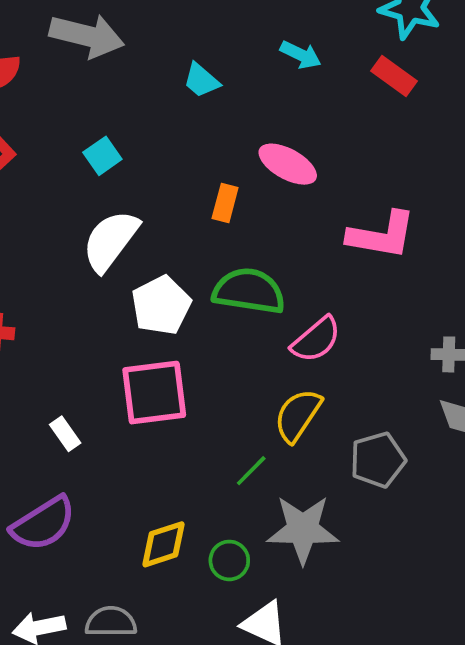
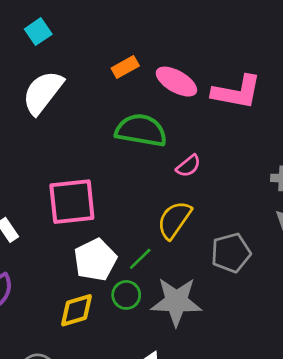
pink ellipse: (288, 164) -> (176, 82), moved
orange rectangle: (225, 203) -> (125, 67), turned 45
white pentagon: (161, 305) -> (95, 260), moved
pink semicircle: (316, 340) -> (188, 166), size x0.7
green circle: (229, 560) -> (126, 295), moved

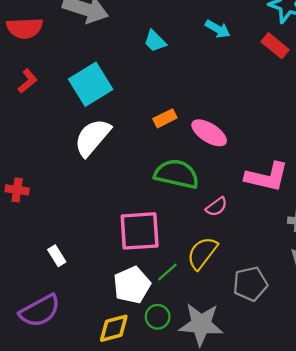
cyan square: (38, 32) -> (91, 84), size x1.8
pink L-shape: (237, 92) -> (267, 177), moved
pink square: (72, 202) -> (140, 231), moved
green line: (140, 259) -> (167, 272), moved

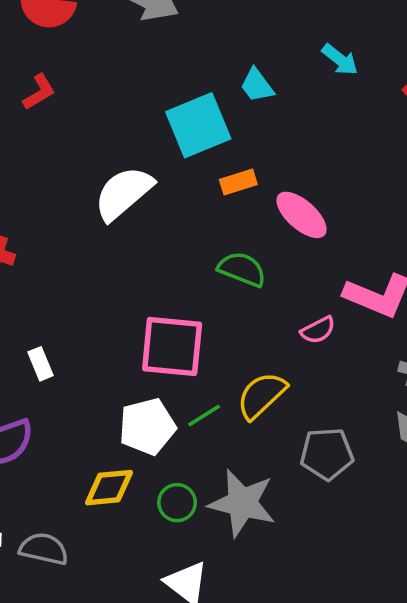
cyan trapezoid: (155, 41) -> (257, 85), moved
cyan square: (91, 84) -> (198, 125), moved
green semicircle: (177, 174) -> (242, 269), size x0.7
pink semicircle: (216, 207) -> (318, 330), moved
green circle: (158, 317) -> (177, 503), moved

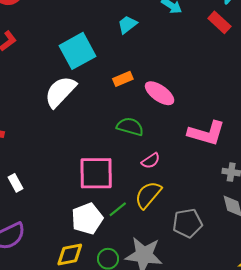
cyan trapezoid: (257, 85) -> (127, 25), turned 95
cyan square: (198, 125) -> (78, 51), moved
pink semicircle: (318, 330) -> (151, 161), moved
white rectangle: (41, 364) -> (15, 183), moved

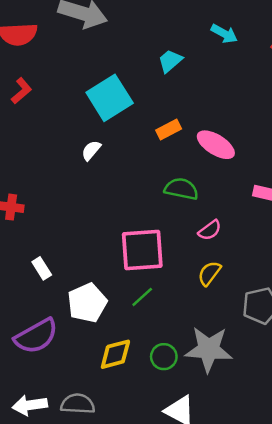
white semicircle: (60, 92) -> (91, 150), size x0.5
yellow semicircle: (148, 195) -> (209, 273), size x0.7
green line: (118, 209) -> (142, 297), moved
white pentagon: (87, 219) -> (87, 303), moved

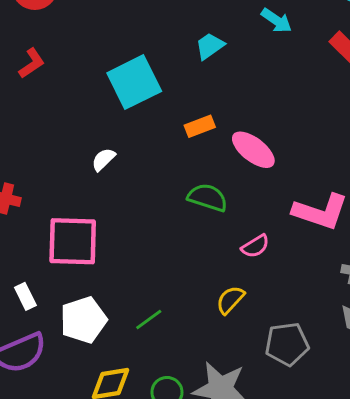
white semicircle: (91, 150) -> (103, 159), moved
pink semicircle: (210, 230) -> (255, 246), moved
pink square: (142, 250) -> (73, 241), moved
white rectangle: (42, 268) -> (25, 296), moved

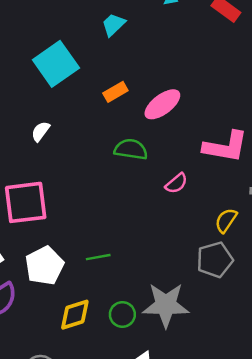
pink ellipse: (253, 150) -> (162, 104), turned -66
yellow semicircle: (230, 300) -> (226, 220), moved
green line: (149, 320) -> (98, 257), turned 35

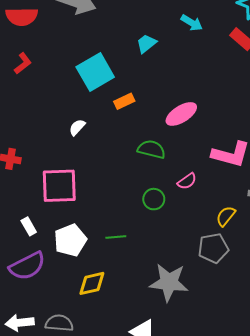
orange rectangle: (115, 92) -> (124, 101), moved
green circle: (122, 314) -> (154, 199), moved

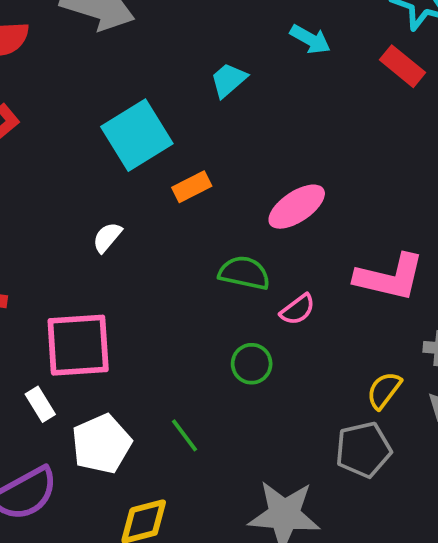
pink semicircle: (187, 181) -> (298, 309), moved
white rectangle: (29, 226) -> (40, 404), moved
green line: (116, 237) -> (185, 435), turned 60

